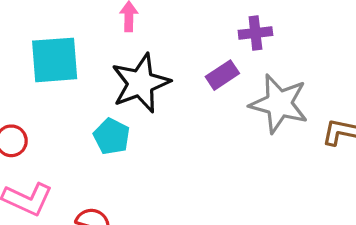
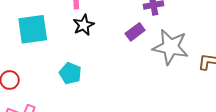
black star: (141, 83) -> (84, 25), moved, size x0.6

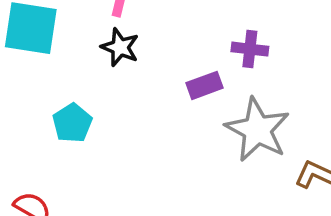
black star: (84, 25) -> (120, 47), turned 30

